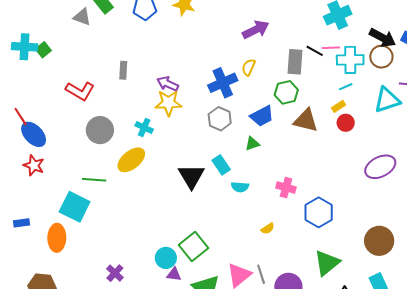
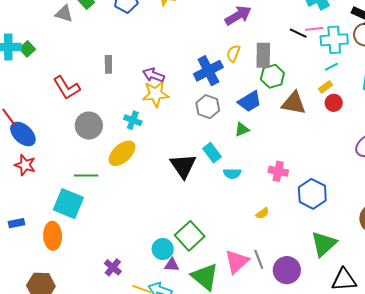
gray rectangle: (295, 62) -> (263, 55), moved
red L-shape: (80, 91) -> (67, 88), turned 32

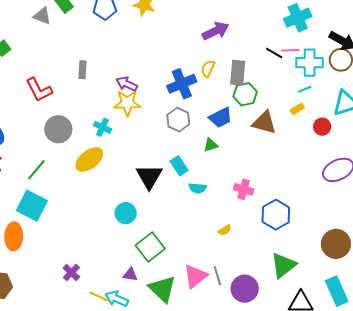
red circle: (334, 103) -> (322, 127), moved
green line: (86, 176) -> (36, 170), moved, turned -55
cyan circle: (163, 249) -> (126, 213), moved

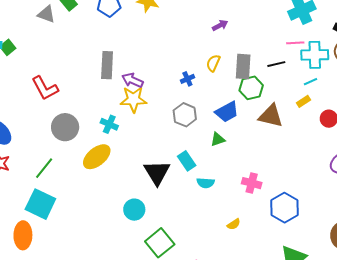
purple arrow: (216, 31) -> (220, 25), size x0.6
black line: (274, 53) -> (276, 64), moved, turned -42
gray rectangle: (83, 70) -> (107, 65), moved, size x1.5
blue cross: (182, 84) -> (187, 79), size x0.5

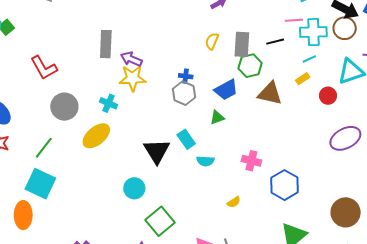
blue cross: (187, 79) -> (186, 76), moved, turned 32

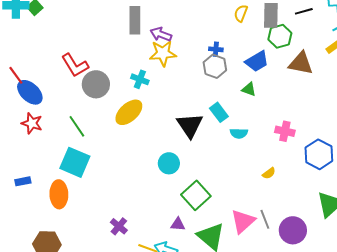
red L-shape: (44, 68) -> (75, 65), moved
green triangle: (217, 117) -> (249, 89), turned 42
green line: (44, 148) -> (77, 126), turned -70

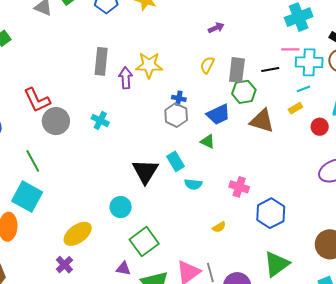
purple arrow: (161, 34) -> (126, 78), turned 60
yellow star: (163, 53) -> (149, 65), moved
yellow ellipse: (129, 112) -> (78, 234), moved

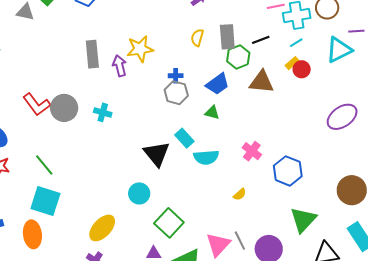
black line: (270, 69) -> (261, 40), moved
gray circle: (56, 121) -> (64, 108), moved
red circle: (320, 127) -> (302, 69), moved
cyan semicircle: (193, 184) -> (206, 157), size x1.4
pink cross: (239, 187) -> (252, 151), turned 30

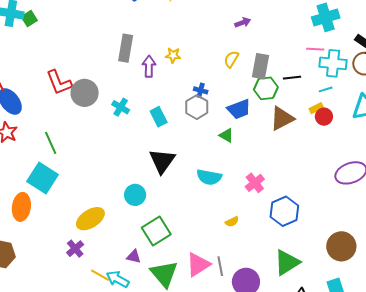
yellow star: (140, 49) -> (173, 55), size x0.6
brown triangle: (262, 82) -> (282, 119), turned -48
cyan rectangle: (184, 138) -> (159, 117), moved

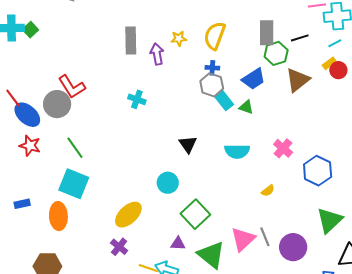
yellow semicircle: (231, 59) -> (215, 36), moved, size x1.6
gray circle: (85, 93) -> (57, 104), moved
cyan rectangle: (159, 117) -> (224, 101), moved
black triangle: (162, 161) -> (188, 144), size x0.7

